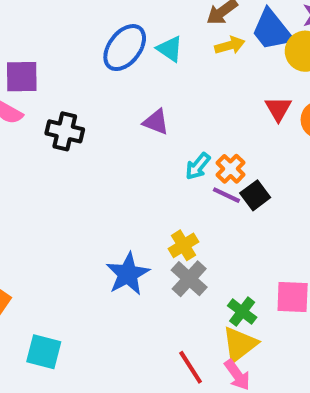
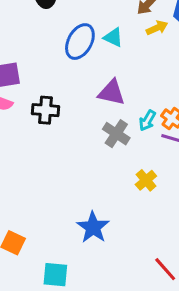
purple triangle: (156, 122) -> (112, 93), size x1.4
blue star: (128, 274) -> (93, 227), moved
gray cross: (189, 279) -> (116, 134), moved

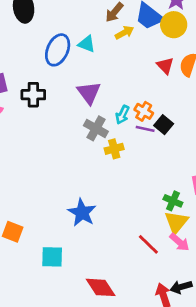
purple triangle: (112, 93) -> (89, 93), turned 45
black cross: (46, 110) -> (33, 95), moved
yellow cross: (146, 180) -> (114, 149), moved, turned 30

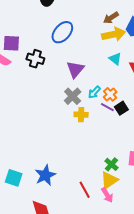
yellow arrow: (124, 33) -> (114, 34), size x1.6
cyan triangle: (87, 44) -> (115, 59), moved
blue star: (82, 213) -> (45, 175), moved

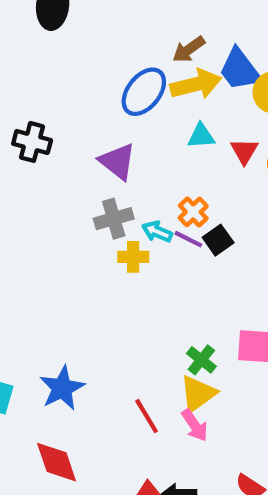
blue ellipse: (62, 32) -> (144, 92), moved
cyan triangle: (115, 59) -> (201, 136), turned -40
purple triangle: (75, 69) -> (117, 161), turned -30
cyan arrow: (94, 92) -> (157, 232), moved, turned 72
gray cross: (73, 96) -> (114, 219), turned 30

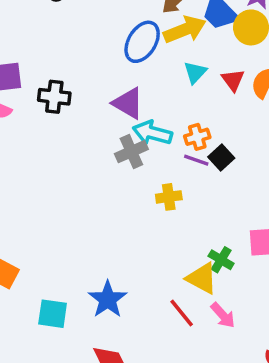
cyan triangle: (201, 136) -> (195, 72), turned -35
orange cross: (193, 212) -> (197, 137), turned 35
cyan arrow: (157, 232) -> (152, 133), moved, size x1.5
yellow cross: (133, 257) -> (169, 197), moved
yellow triangle: (198, 394) -> (202, 278), moved, turned -48

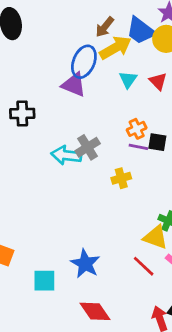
purple triangle: (128, 103) -> (74, 85), moved
cyan arrow: (152, 133) -> (66, 155), moved
black square: (221, 158) -> (157, 142), turned -30

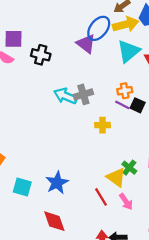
cyan triangle: (128, 79) -> (129, 51), size x1.6

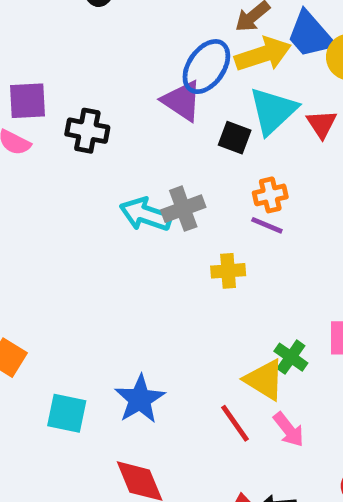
black square: (138, 105) -> (235, 138), moved

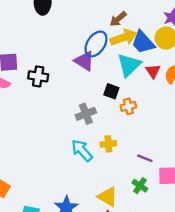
blue trapezoid: (310, 35) -> (143, 42), moved
black square: (235, 138) -> (111, 91), moved
cyan arrow: (146, 214) -> (82, 150), moved, turned 30
purple line: (267, 225) -> (145, 158), moved
yellow triangle: (264, 380) -> (108, 197), moved

